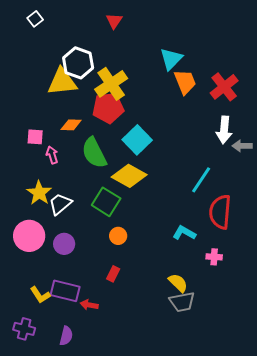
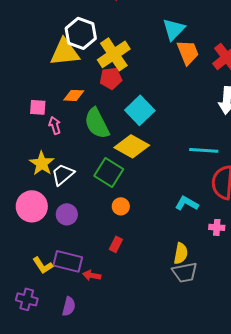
red pentagon: (108, 108) -> (111, 78), size x0.7
cyan line: (201, 180) -> (204, 150), turned 60
yellow semicircle: (178, 283) -> (181, 253), turned 55

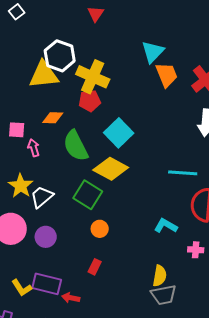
yellow cross: (114, 54) -> (93, 77), turned -32

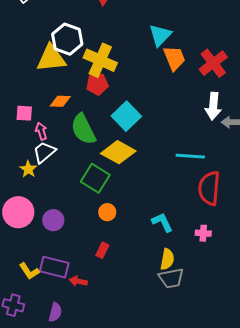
yellow star: (21, 186) -> (28, 169), size x0.7
white trapezoid: (42, 197) -> (44, 152), moved
cyan L-shape: (166, 226) -> (162, 222), moved, turned 35

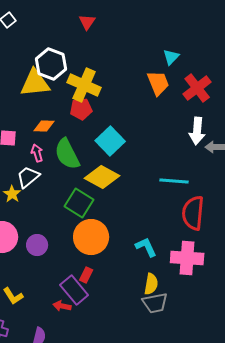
cyan triangle: (160, 35) -> (171, 57), moved, size x0.7
pink arrow: (41, 131) -> (37, 153), moved
orange circle: (107, 212) -> (91, 237), size x2.0
pink cross: (203, 233) -> (187, 258), size x2.0
purple rectangle: (54, 267) -> (74, 290), moved, turned 36

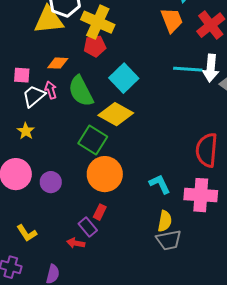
white trapezoid: (28, 177) -> (34, 96), moved
cyan line: (174, 181) -> (188, 69), moved
purple rectangle: (74, 290) -> (88, 227), size x0.7

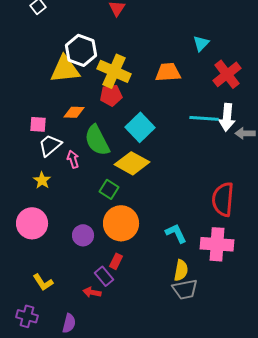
orange trapezoid: (172, 20) -> (168, 72), moved, turned -72
pink arrow: (51, 90) -> (73, 159), moved
green square: (93, 140) -> (109, 189), size x0.7
purple circle: (51, 182) -> (83, 235), moved

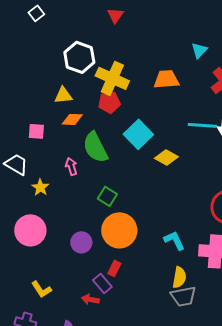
yellow triangle: (65, 69) -> (63, 95), moved, size x0.6
white trapezoid: (50, 145) -> (16, 164), moved, turned 70
yellow diamond: (132, 163) -> (166, 157), moved, size x0.7

